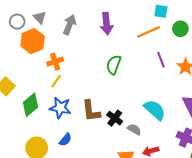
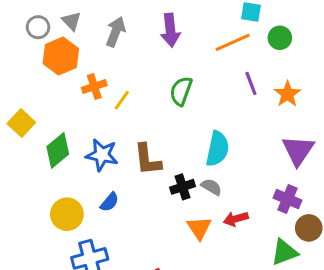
yellow line: (56, 81) -> (122, 100), moved
cyan semicircle: (155, 110) -> (217, 149), moved, turned 60
black cross: (115, 118) -> (183, 187), moved, turned 35

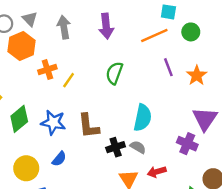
gray arrow: (116, 32) -> (64, 27), turned -30
purple cross: (287, 199) -> (187, 144), moved

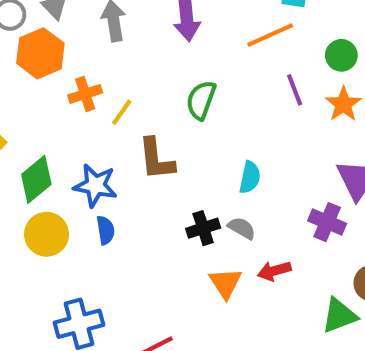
green circle: (191, 32) -> (341, 55), moved
cyan semicircle: (143, 118) -> (250, 177), size x0.7
brown L-shape: (89, 126) -> (156, 159), moved
blue semicircle: (59, 159) -> (105, 230), moved, turned -49
yellow circle: (26, 168) -> (47, 234), moved

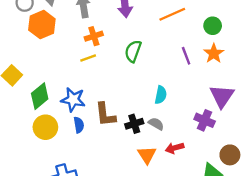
purple line: (295, 90) -> (186, 56), moved
orange cross: (85, 94) -> (94, 36), moved
yellow line: (122, 112) -> (88, 58), turned 35
brown L-shape: (156, 159) -> (105, 115), moved

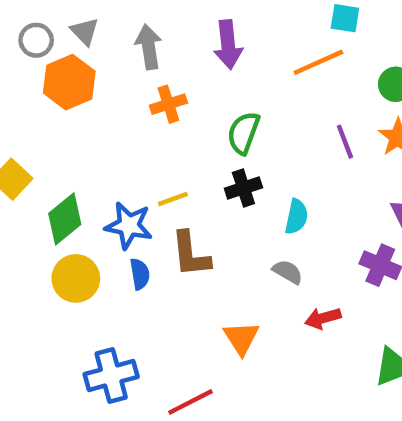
yellow line: (88, 58) -> (173, 199), moved
black cross: (134, 124) -> (243, 188), moved
orange triangle: (147, 155) -> (241, 338), moved

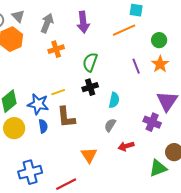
gray arrow: (149, 47) -> (47, 23), turned 30
gray semicircle: (288, 272) -> (110, 125), turned -88

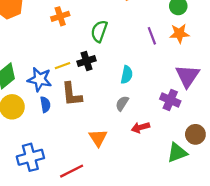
orange star: (160, 64) -> (179, 33), turned 30
black cross: (90, 87) -> (87, 61), moved

